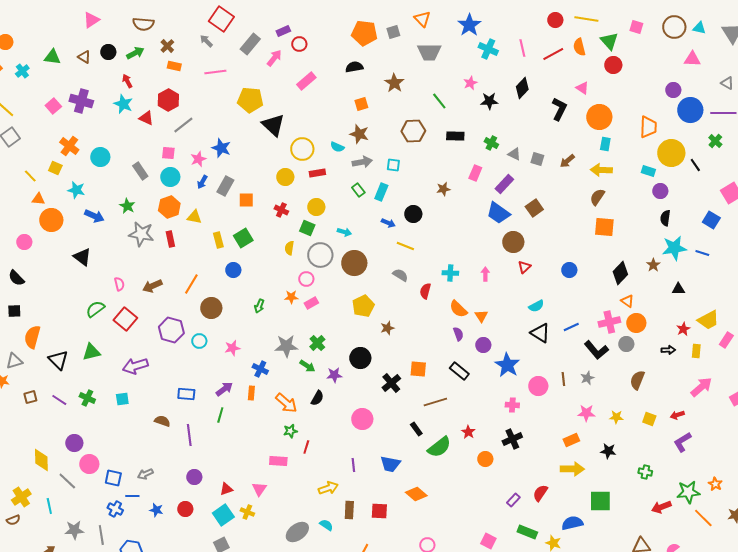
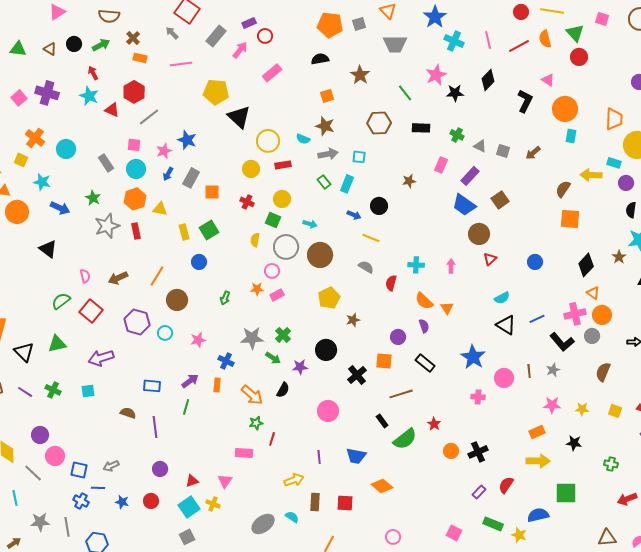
pink star: (470, 83) -> (436, 75), size x1.5
yellow arrow: (601, 170) -> (591, 175), moved
gray star: (141, 234) -> (107, 226), turned -30
purple circle: (483, 345) -> (398, 337), moved
black cross: (512, 439) -> (478, 452), moved

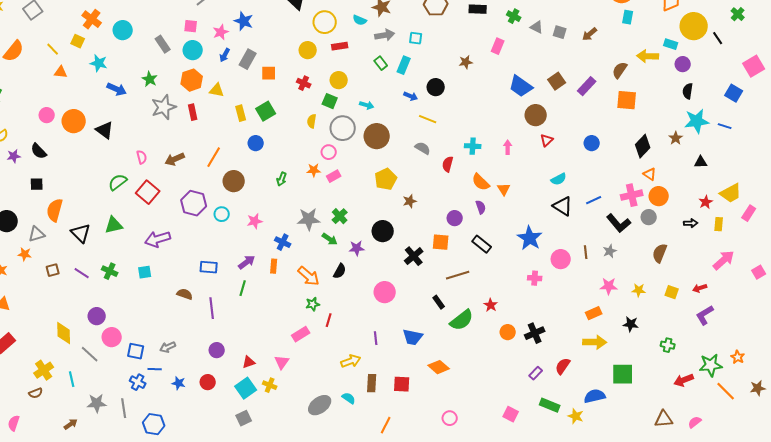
purple rectangle: (470, 176) -> (587, 86), moved
orange circle: (17, 212) -> (74, 121), moved
pink rectangle: (244, 453) -> (301, 334), turned -36

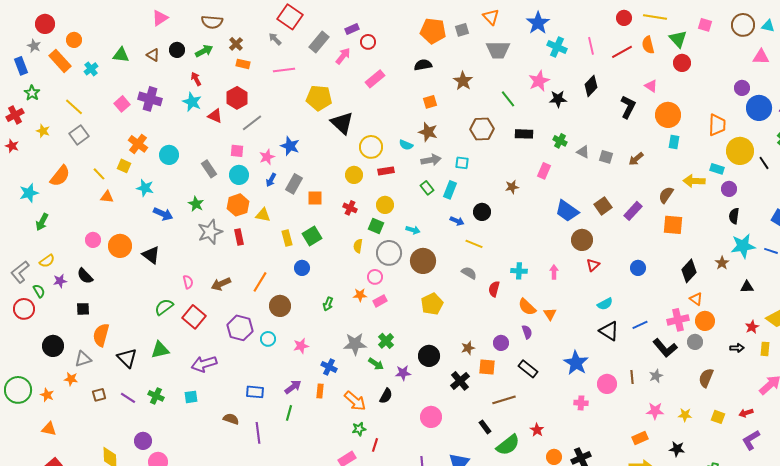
brown star: (410, 201) -> (468, 348), moved

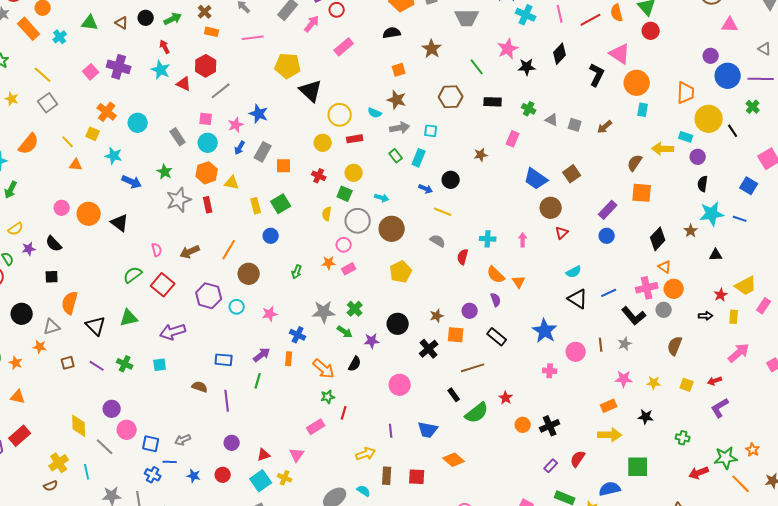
pink triangle: (651, 86) -> (620, 54), size x1.6
purple rectangle: (633, 211) -> (608, 210), moved

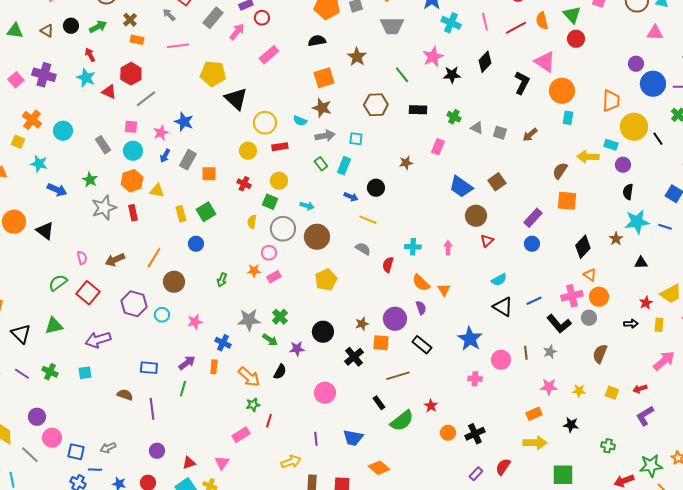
orange square: (399, 70) -> (324, 78), size x1.5
purple circle: (470, 311) -> (395, 319), size x1.5

